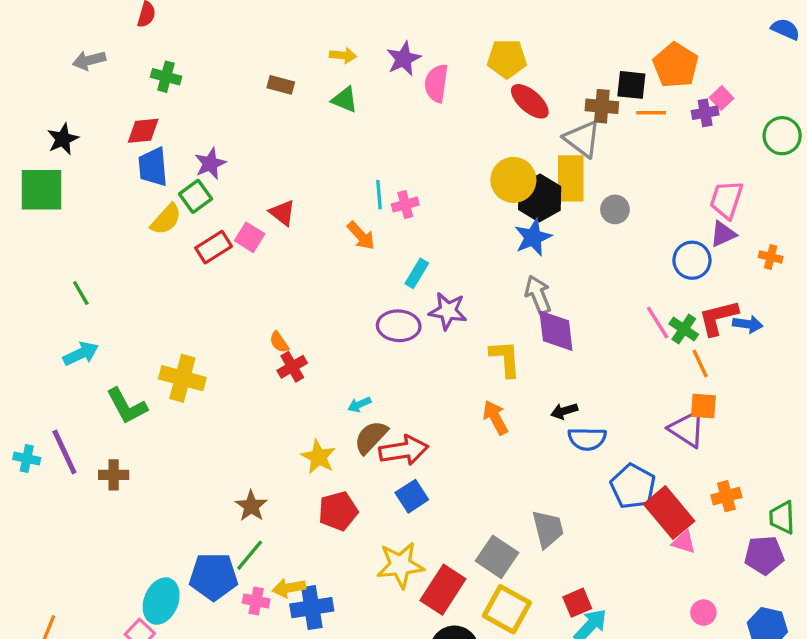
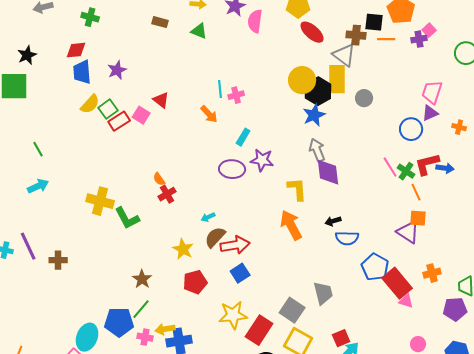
green square: (196, 196) -> (108, 109), moved
green L-shape: (127, 406) -> (127, 218), moved
orange arrow: (495, 418) -> (291, 225), size x1.4

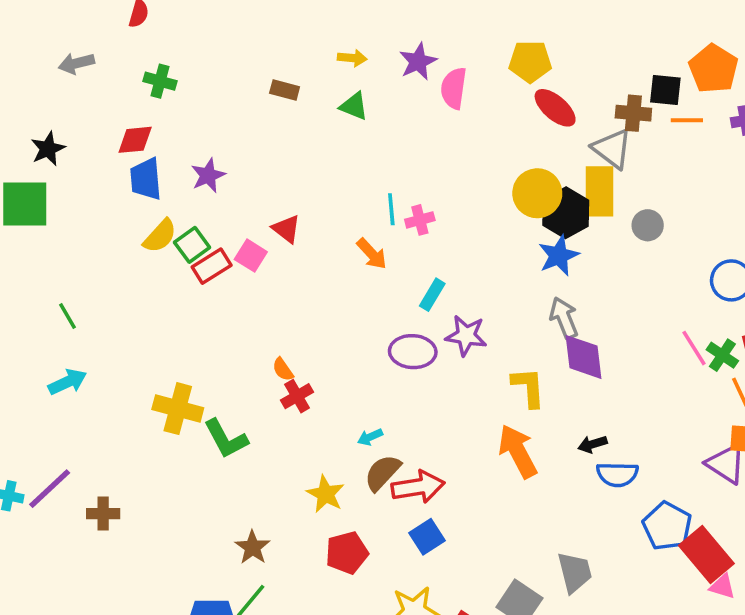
purple line: (28, 246) -> (50, 489), turned 72

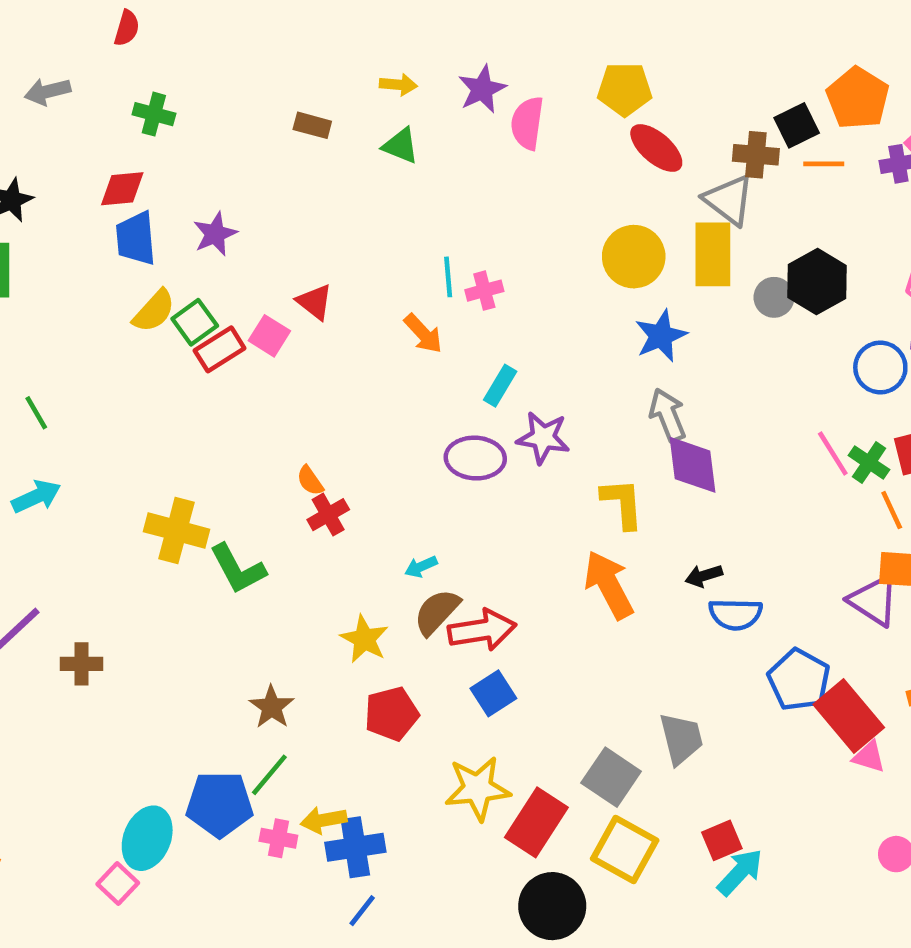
black square: (665, 90) -> (797, 125), turned -32
black hexagon: (566, 213) -> (817, 282), moved

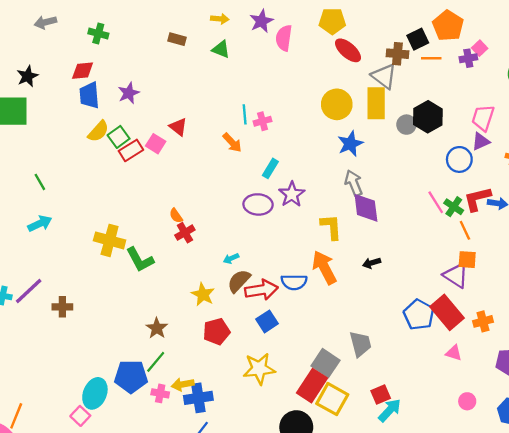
purple star: (543, 438) -> (292, 194), turned 30
blue semicircle: (736, 614) -> (294, 282), moved
red rectangle: (849, 716) -> (447, 312), moved
red rectangle: (536, 822) -> (312, 386), moved

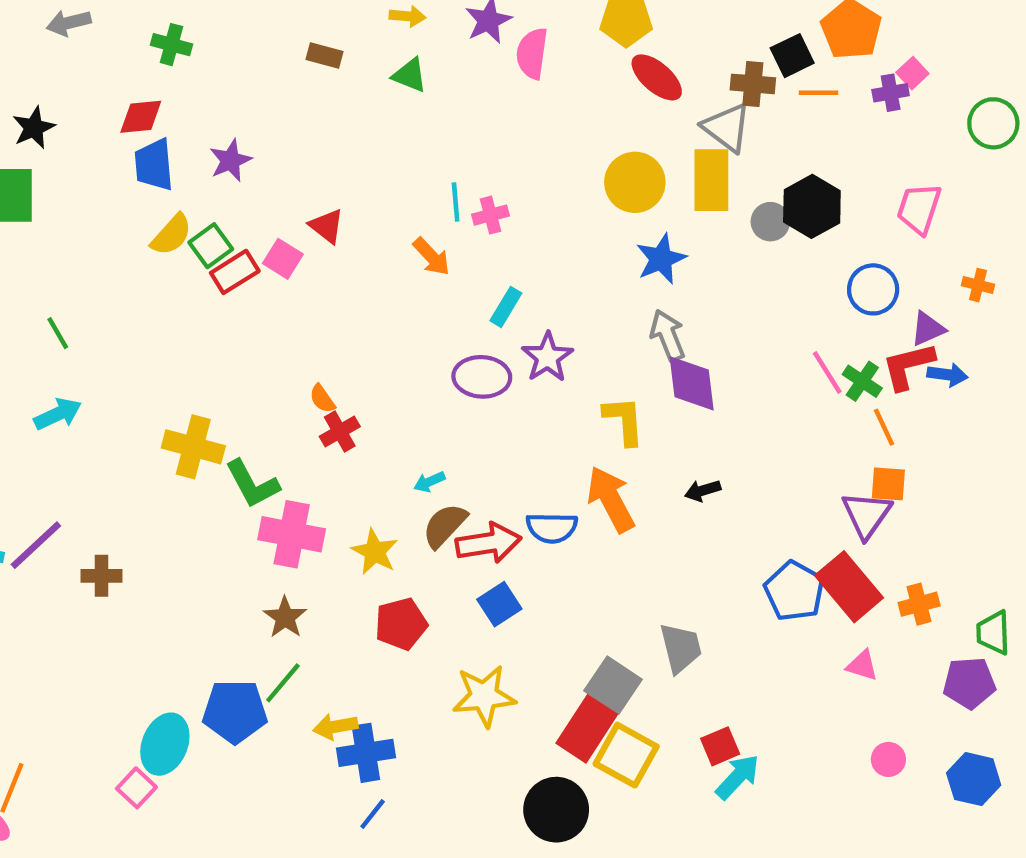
purple triangle: (481, 141) -> (928, 329), moved
purple triangle: (456, 275) -> (867, 515), turned 32
pink cross: (160, 393) -> (292, 534), moved, size x1.8

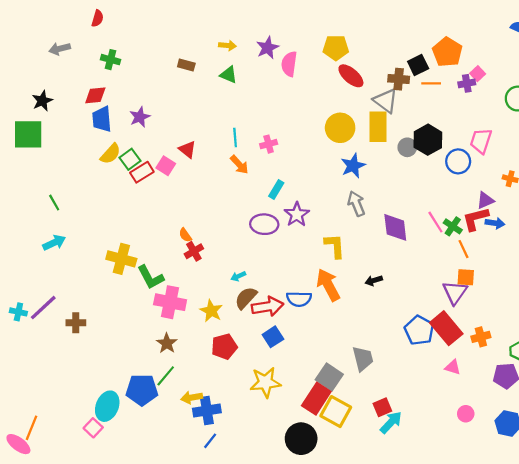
cyan line: (456, 202) -> (235, 138), moved
blue circle: (873, 289) -> (458, 161), moved
purple diamond: (692, 383) -> (395, 227), moved

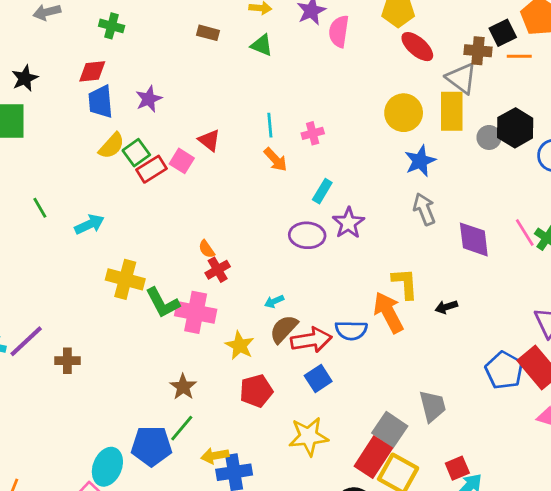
cyan arrow: (54, 243) -> (89, 224), moved
yellow L-shape: (335, 246) -> (405, 284), moved
pink cross: (170, 302) -> (196, 312), moved

